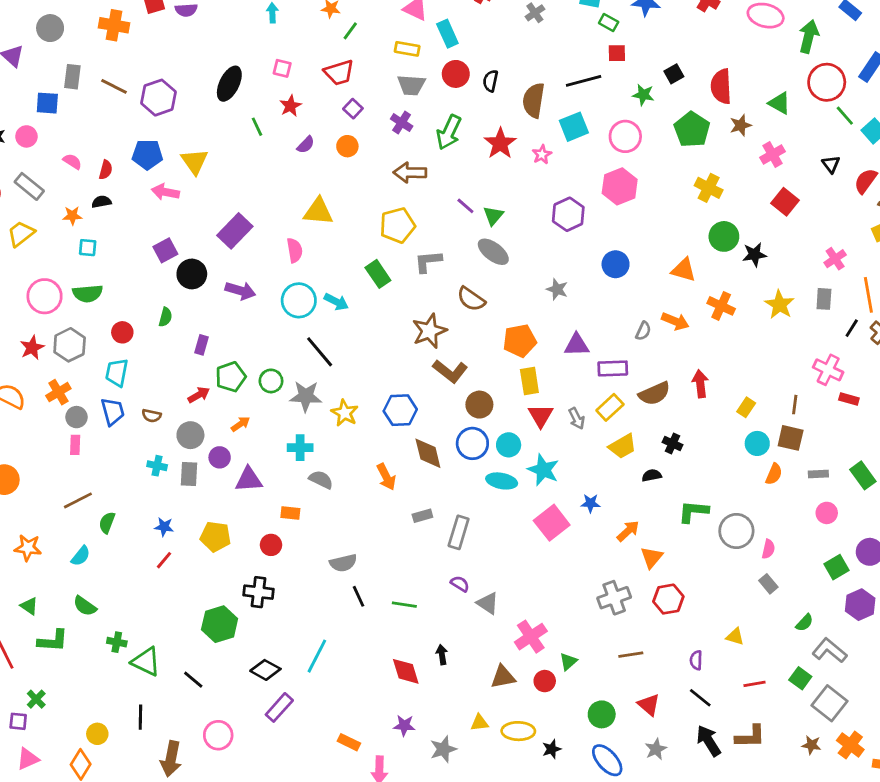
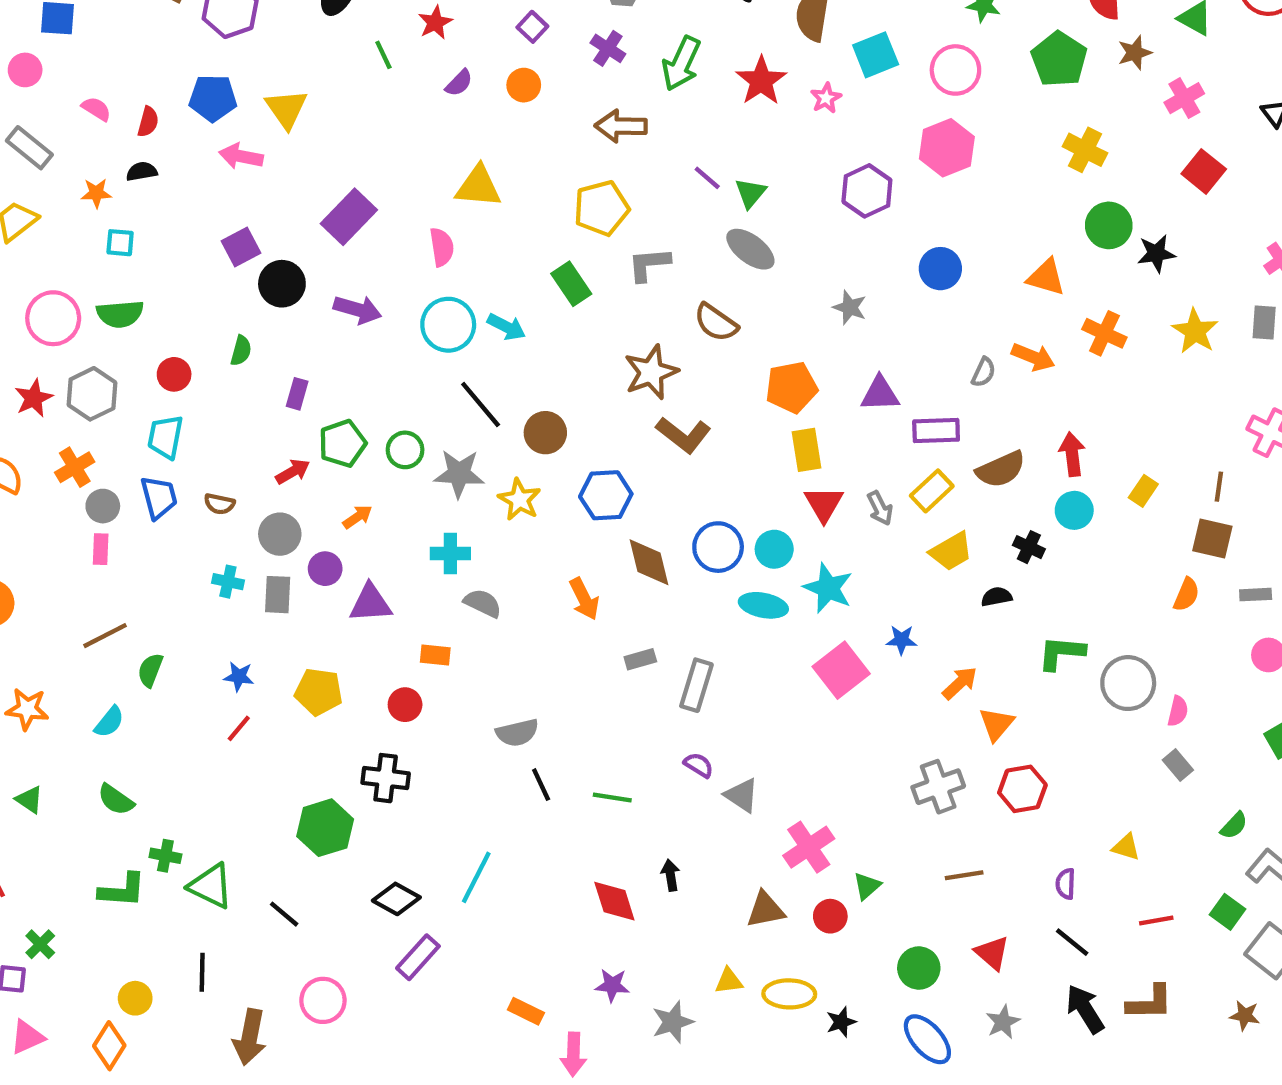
brown circle: (479, 405) -> (545, 433), moved
cyan circle: (757, 443) -> (1074, 510), moved
green L-shape: (53, 641) -> (122, 890), moved

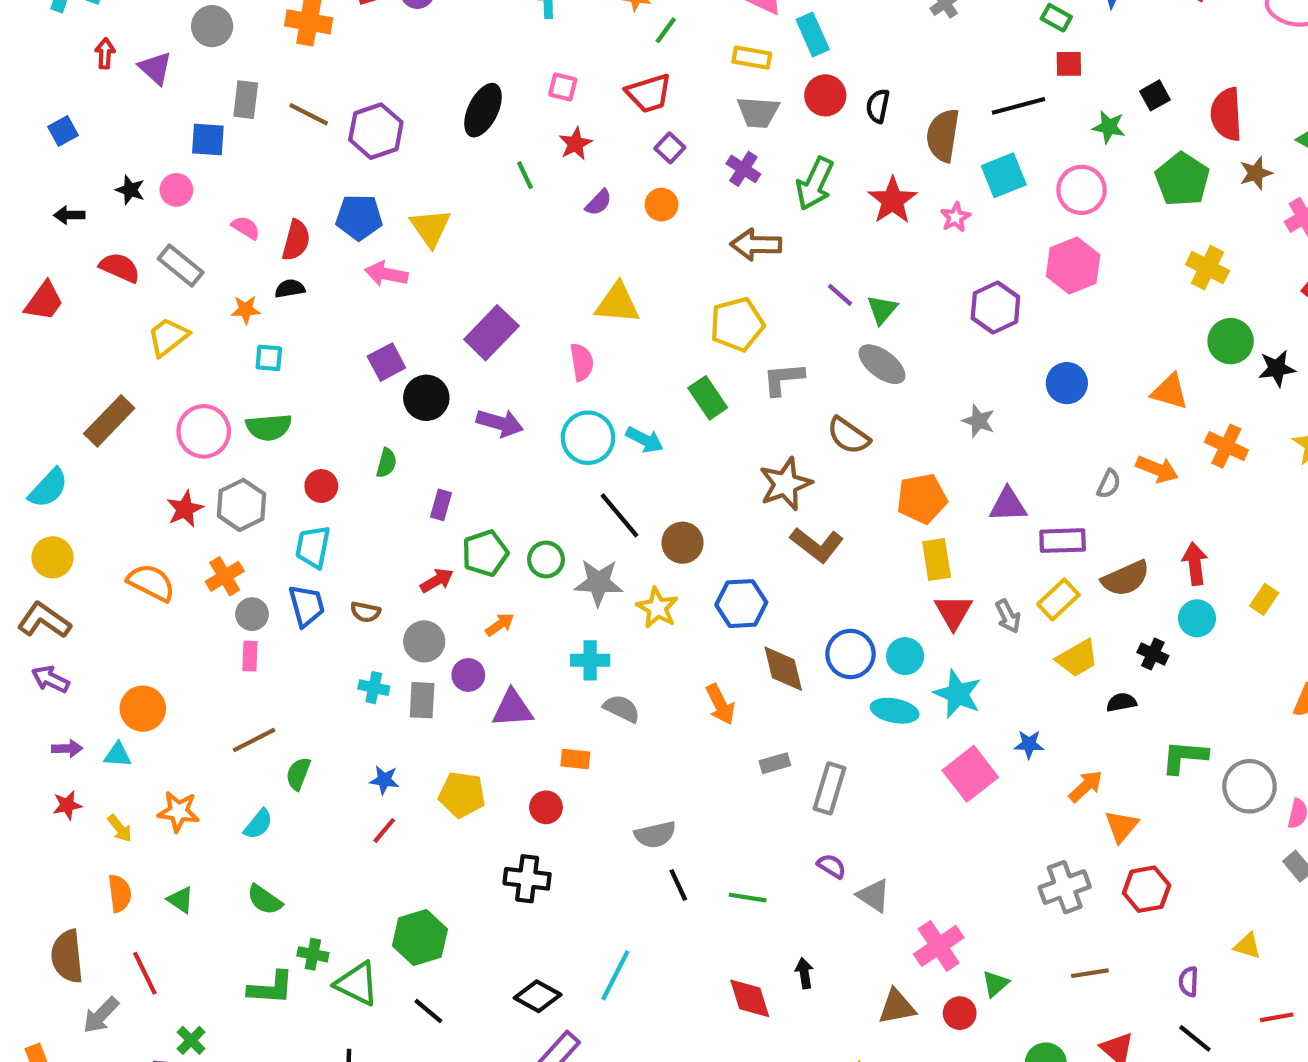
red semicircle: (148, 122) -> (296, 240), size x1.4
green hexagon: (325, 828) -> (420, 937), moved

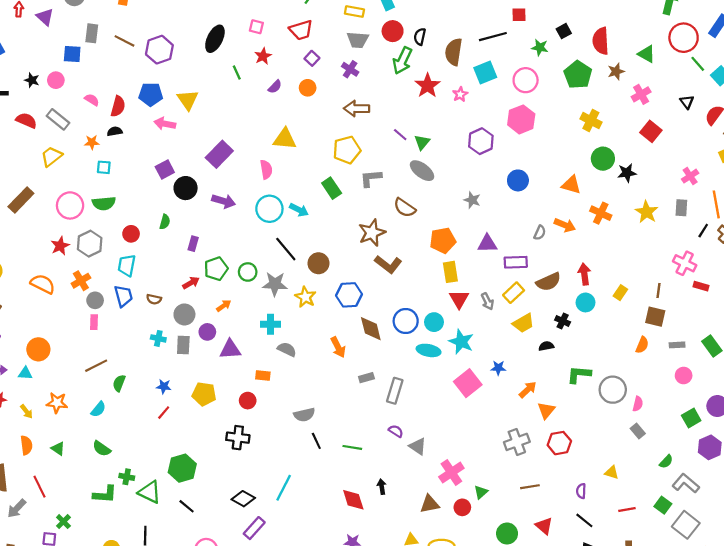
green arrow: (815, 184) -> (402, 61), moved

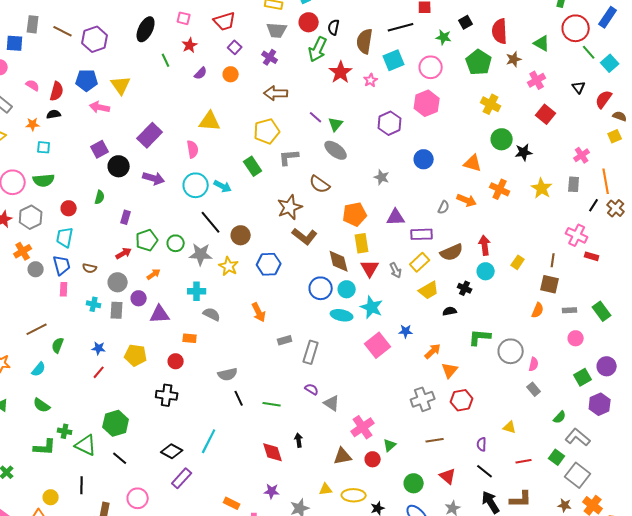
pink rectangle: (94, 322) -> (64, 289), moved
brown diamond: (371, 329) -> (339, 261), moved

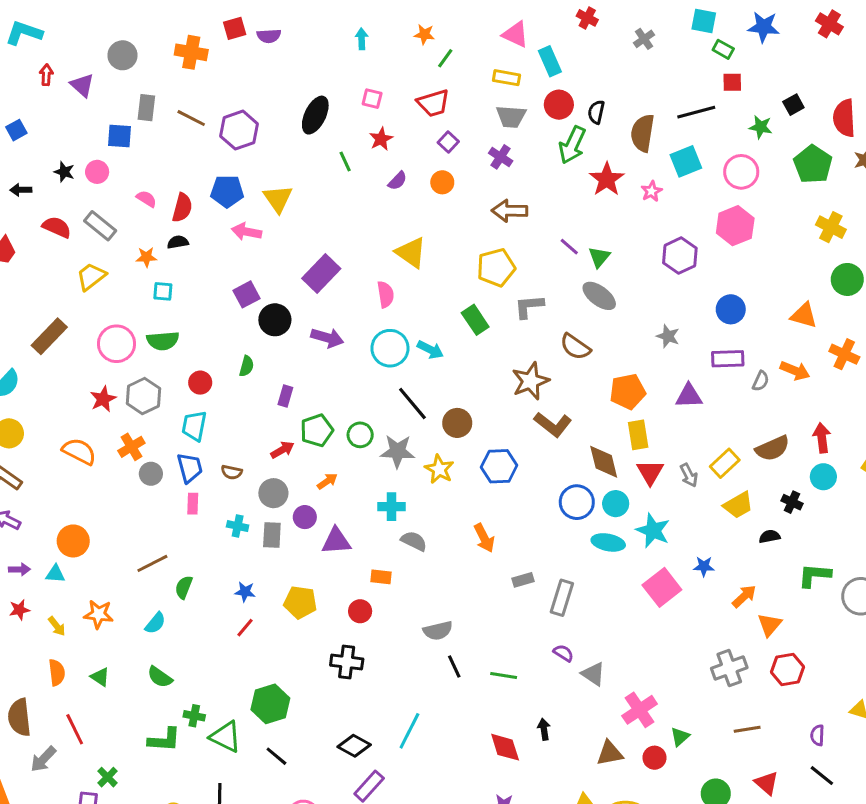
yellow triangle: (210, 121) -> (411, 253), turned 30
purple rectangle: (422, 234) -> (728, 359), moved

